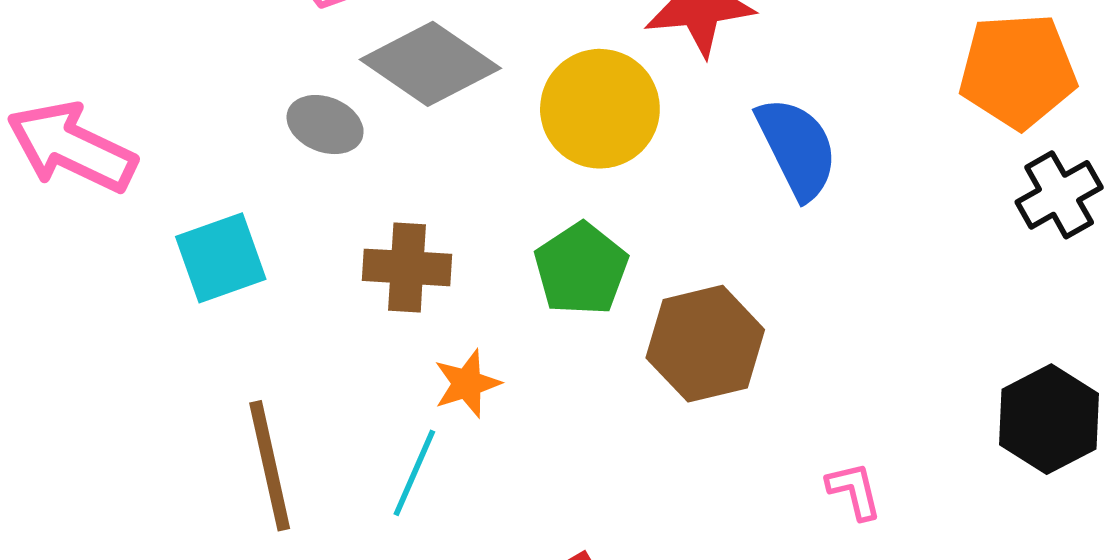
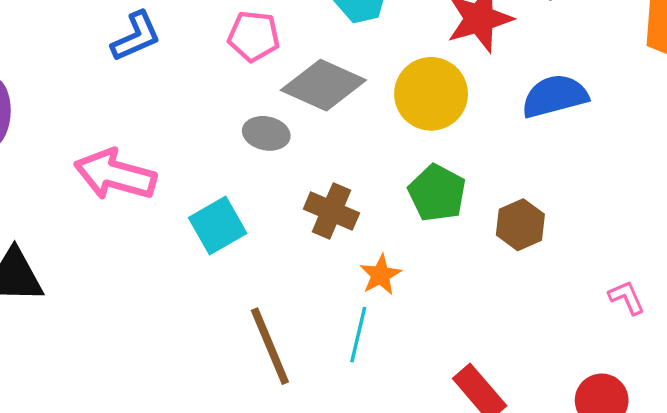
blue semicircle: (797, 148) -> (555, 96), turned -68
brown cross: (407, 267) -> (331, 211), turned 30
brown hexagon: (705, 344) -> (520, 225), size x0.7

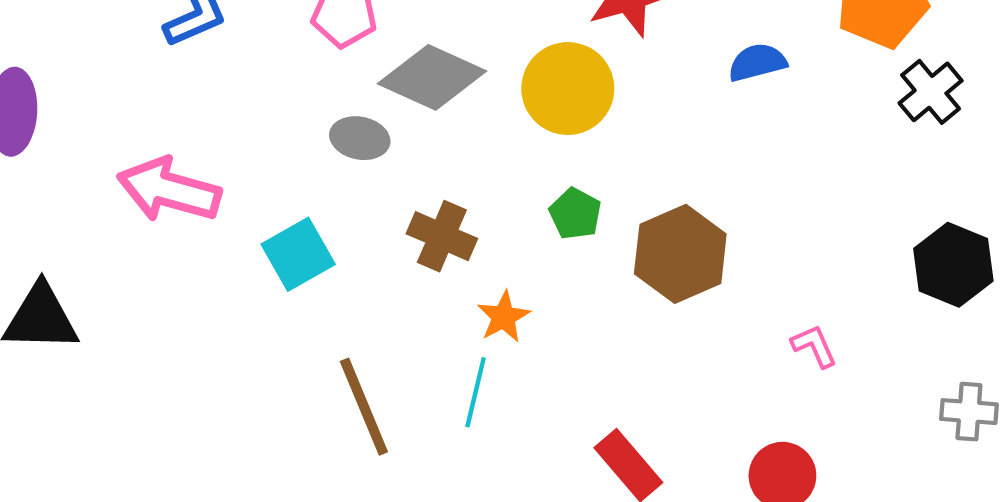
blue semicircle: (555, 96) -> (757, 62), moved, size x0.7
green pentagon: (437, 193) -> (575, 214), size x0.7
brown hexagon: (520, 225) -> (680, 254), size x1.5

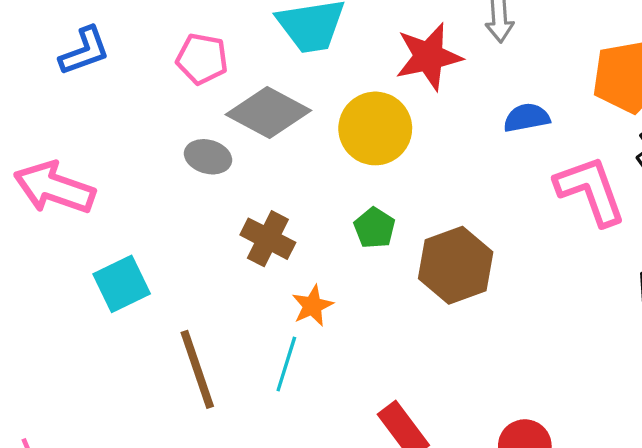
cyan square: (298, 254) -> (122, 284), moved
pink L-shape: (814, 346) -> (590, 191), moved, size x2.0

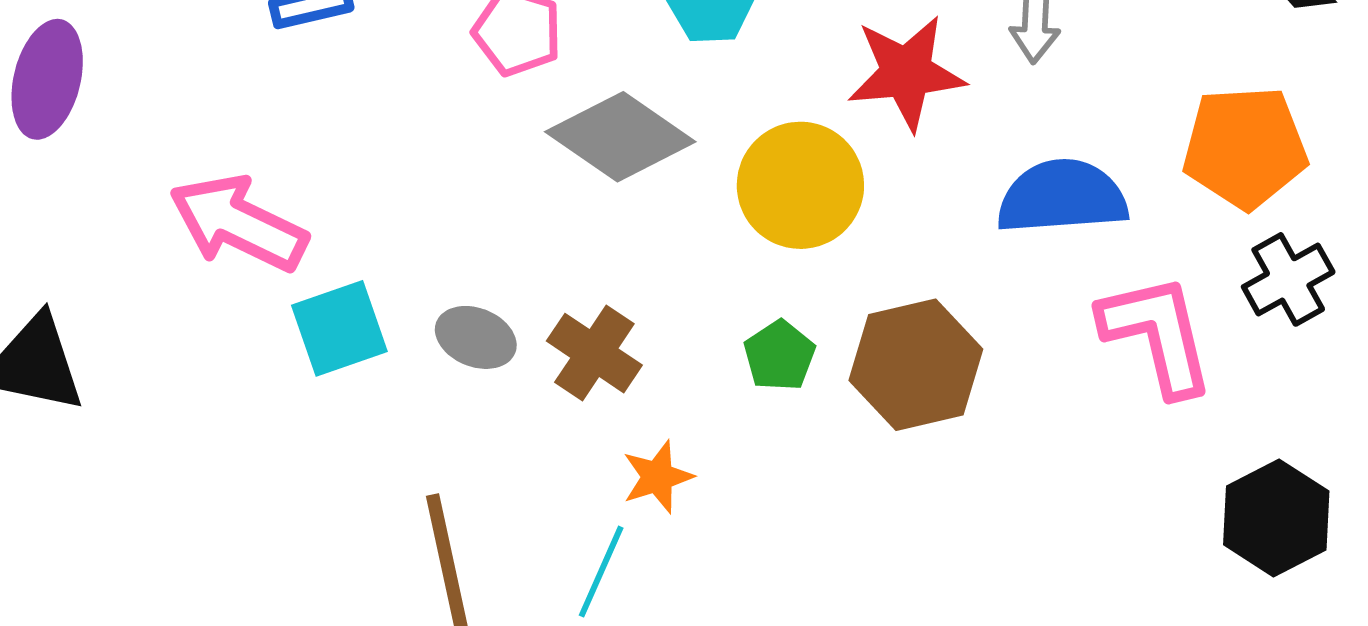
blue semicircle: (527, 118) -> (1062, 197), size x1.6
gray ellipse: (208, 157) -> (476, 337), moved
brown hexagon: (456, 265) -> (916, 365), moved
cyan square: (122, 284) -> (339, 328), moved

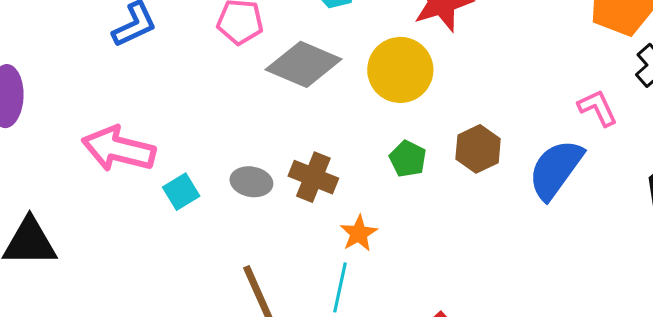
blue semicircle: (1062, 197) -> (556, 169), moved, turned -38
cyan square: (339, 328) -> (181, 192), size x0.7
pink L-shape: (1157, 334) -> (598, 108), size x0.6
brown hexagon: (916, 365) -> (478, 149), size x0.7

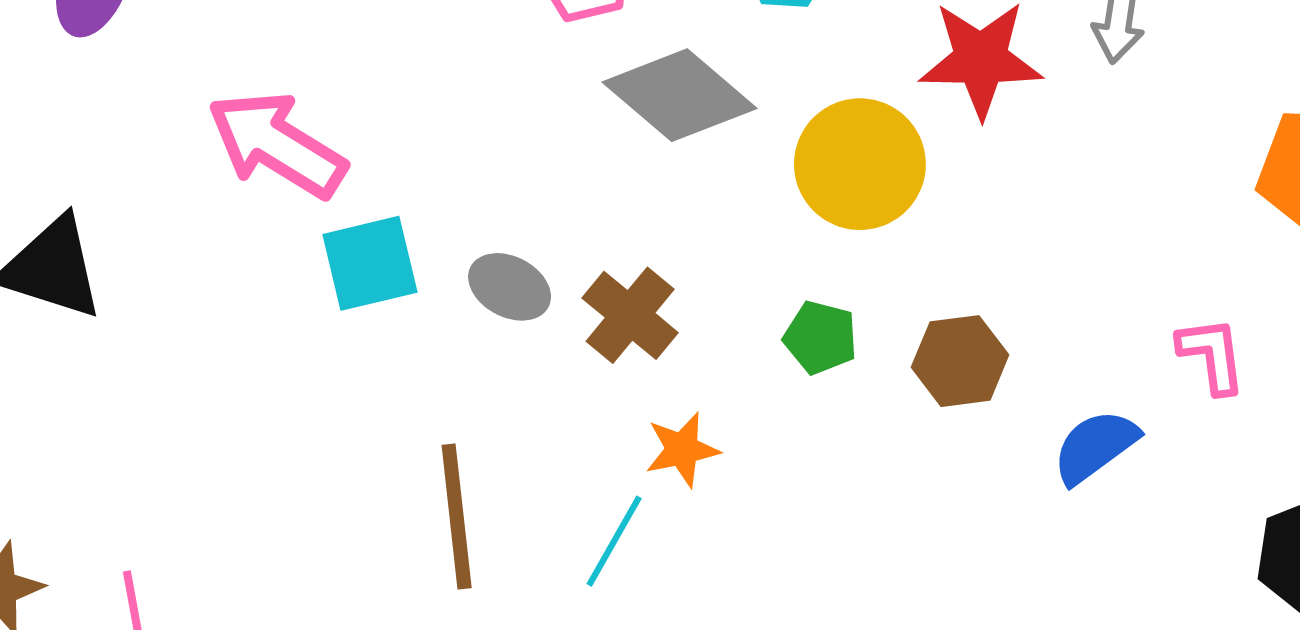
green pentagon: (408, 159) -> (820, 337), turned -30
blue semicircle: (556, 169) -> (1095, 447), size x0.7
cyan square: (181, 192) -> (370, 263), size x1.4

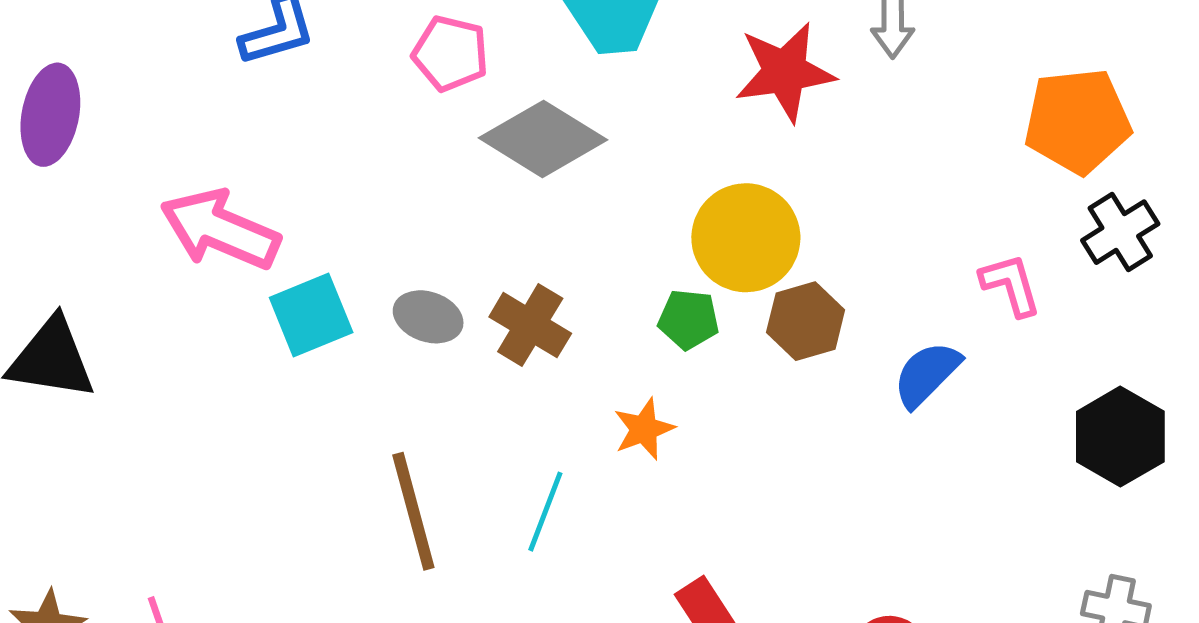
yellow circle: (860, 164) -> (746, 238), moved
orange star: (682, 450) -> (644, 429), moved

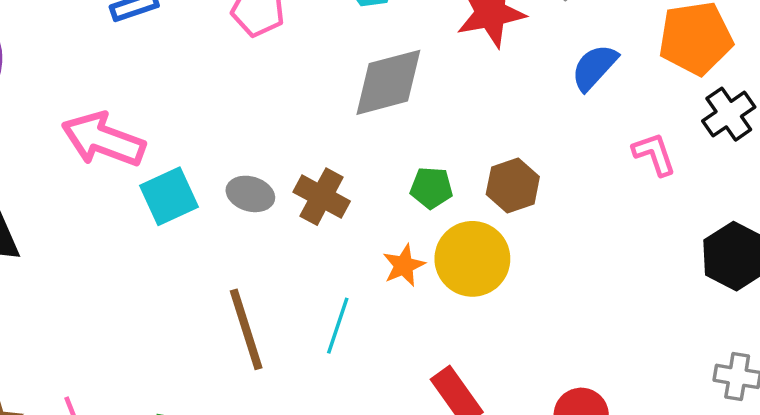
gray diamond: (543, 139) -> (388, 82), moved, turned -44
yellow circle: (746, 238) -> (472, 259), moved
blue semicircle: (927, 374) -> (594, 67), moved

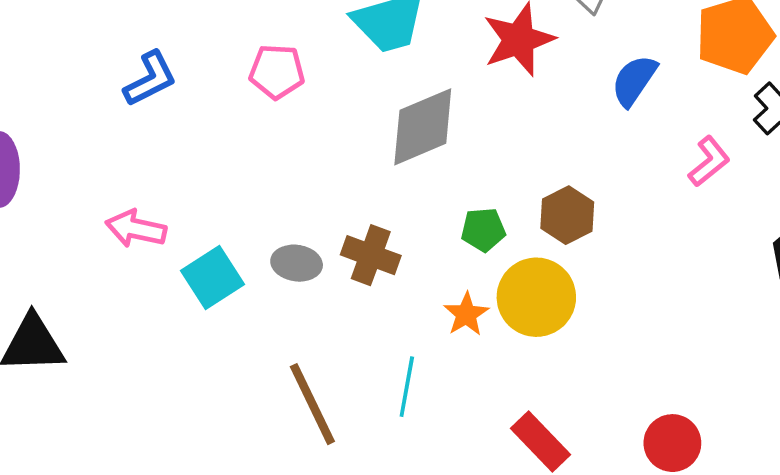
pink arrow: (103, 140) -> (136, 229), size x0.7
pink L-shape: (654, 154) -> (709, 161), turned 78

